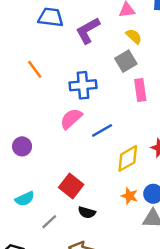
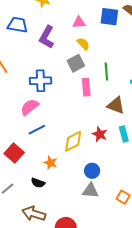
purple L-shape: (88, 31) -> (47, 37), turned -35
blue line: (102, 130) -> (37, 130), moved
red square: (71, 186) -> (14, 153), moved
orange star: (130, 196) -> (51, 163), moved

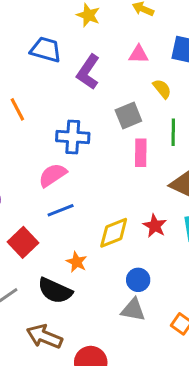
yellow semicircle: (83, 44) -> (162, 89), moved
black semicircle: (38, 183) -> (55, 291), size x1.6

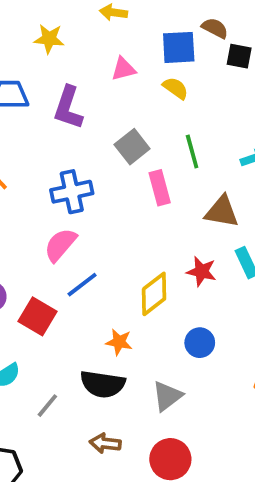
yellow semicircle: (162, 89) -> (175, 88), moved
red square: (23, 242) -> (38, 316), moved
gray triangle: (133, 310) -> (167, 396), moved, turned -32
brown arrow: (44, 336) -> (105, 443), size x0.7

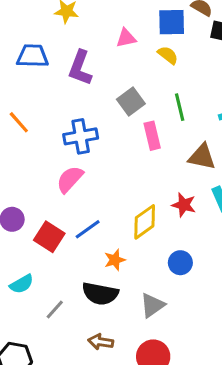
blue line: (82, 285) -> (88, 229), moved
orange star: (119, 342) -> (115, 260), turned -30

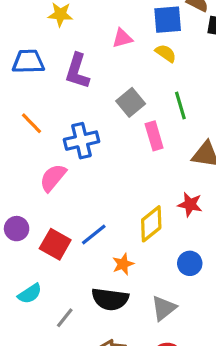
orange line: (19, 122) -> (32, 123), moved
pink semicircle: (70, 179) -> (53, 178), moved

